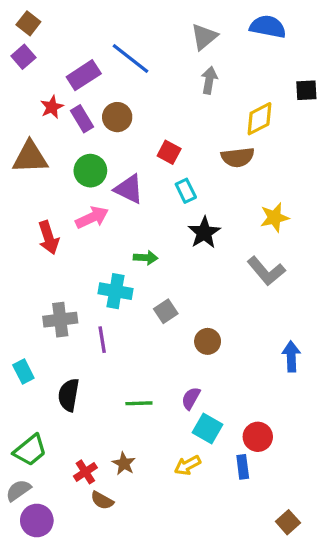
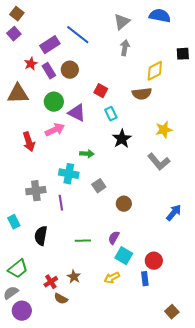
blue arrow: (291, 356) -> (174, 213), turned 42

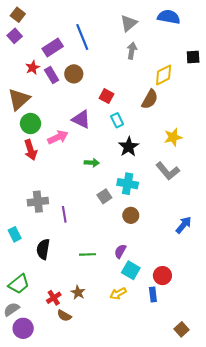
blue line: (78, 35) -> (82, 37), turned 30
brown triangle: (18, 94) -> (19, 99), turned -40
brown semicircle: (142, 94) -> (150, 99), turned -54
green circle: (54, 102) -> (30, 124), moved
cyan cross: (69, 174) -> (128, 184), moved

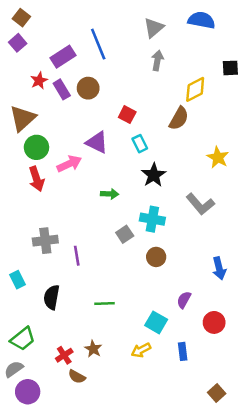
yellow star: (173, 137) -> (218, 157), moved, turned -30
blue arrow: (184, 225) -> (219, 268), turned 126
purple semicircle: (120, 251) -> (184, 300), moved
red circle: (162, 276) -> (214, 322), moved

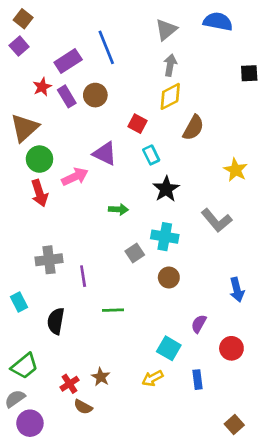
yellow diamond: (195, 89) -> (170, 96), moved
green line: (105, 304) -> (113, 310), moved

